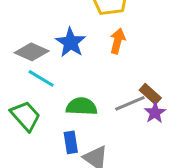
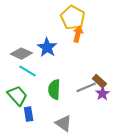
orange arrow: (117, 41) -> (78, 34), moved
green semicircle: (82, 106) -> (54, 89), turned -90
blue rectangle: (71, 142) -> (29, 114), moved

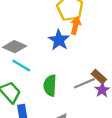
blue star: (47, 47) -> (59, 40), moved

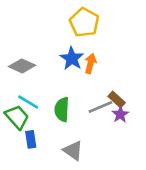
orange arrow: (76, 26) -> (90, 63), moved
cyan line: (21, 66) -> (28, 102), moved

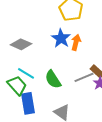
green semicircle: (62, 109) -> (53, 79), turned -36
blue rectangle: (31, 139) -> (28, 103), size x1.5

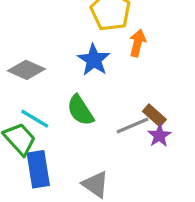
orange arrow: (76, 42) -> (138, 43), moved
green semicircle: (53, 79) -> (80, 110), moved

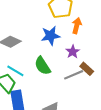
blue star: (94, 60) -> (51, 36), turned 30
purple star: (159, 136) -> (73, 52), moved

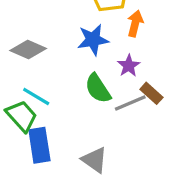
green semicircle: (42, 66) -> (98, 88), moved

